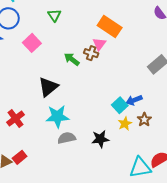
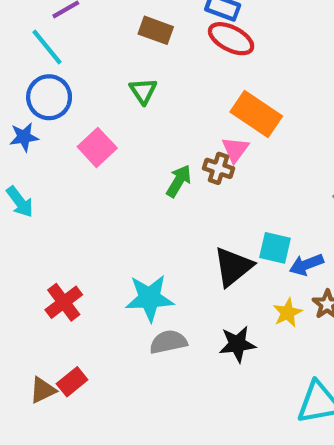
green arrow: (72, 59) -> (179, 181), turned 84
black triangle: (48, 87) -> (233, 267), moved
cyan square: (120, 105) -> (275, 248), moved, turned -35

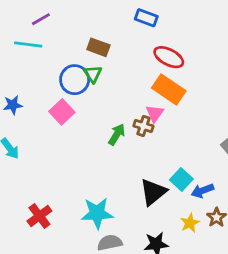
brown rectangle: (156, 30) -> (98, 47), moved
red ellipse: (231, 39) -> (169, 57), moved
cyan line: (47, 47) -> (28, 44), turned -44
blue circle: (49, 97) -> (75, 80), moved
cyan square: (275, 248) -> (181, 179), turned 30

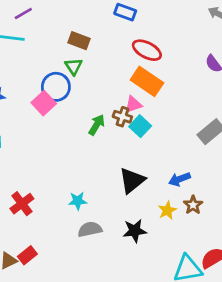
blue circle: (75, 80) -> (56, 87), moved
pink triangle: (155, 113) -> (133, 104), turned 36
cyan square: (181, 179) -> (140, 126), moved
cyan star: (97, 213) -> (78, 201), size x0.6

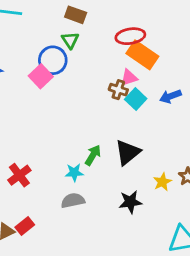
red ellipse: (147, 50) -> (130, 36), moved, turned -36
green arrow: (97, 125) -> (93, 155), moved
blue arrow: (179, 179) -> (170, 96), moved
gray semicircle: (90, 229) -> (73, 201), moved

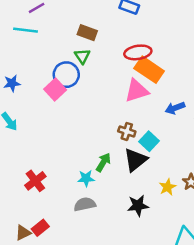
pink triangle: (129, 78) -> (137, 91), size x1.5
brown cross: (118, 90) -> (127, 131), moved
cyan square: (136, 99) -> (149, 141), moved

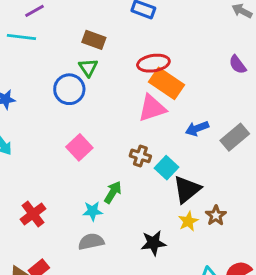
pink square: (55, 89) -> (79, 147), moved
black triangle: (135, 160) -> (187, 189), moved

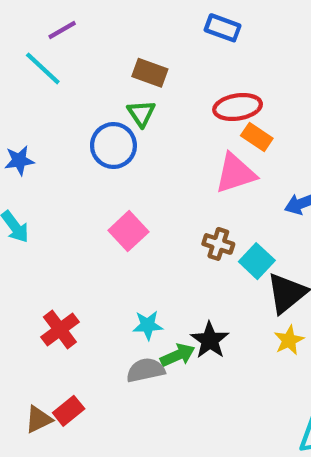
cyan line: (21, 37) -> (43, 68), turned 36
orange rectangle: (167, 83) -> (257, 137), size x0.6
green arrow: (113, 192) -> (178, 355), moved, turned 35
black star: (153, 243) -> (210, 340), moved, turned -30

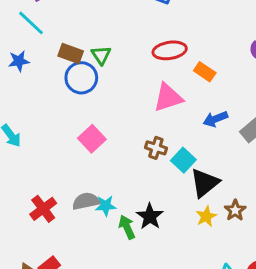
brown rectangle: (150, 73) -> (71, 53), moved
orange rectangle: (257, 137) -> (205, 72), moved
blue star: (19, 160) -> (19, 61), moved
green arrow: (178, 355) -> (127, 227), turned -90
gray semicircle: (146, 370) -> (86, 201), moved

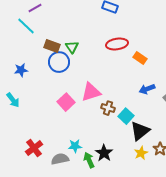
blue star: (19, 61) -> (21, 70), moved
pink triangle: (168, 98) -> (91, 92), moved
gray semicircle: (86, 201) -> (60, 159), moved

